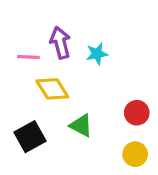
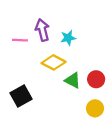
yellow diamond: (52, 89) -> (54, 62), moved, turned -30
green triangle: (81, 125) -> (73, 80), moved

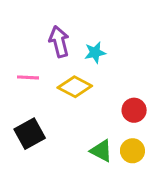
pink line: (20, 40) -> (28, 77), moved
green triangle: (73, 80) -> (101, 151), moved

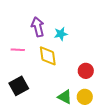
yellow diamond: (75, 87) -> (48, 56), turned 55

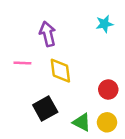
cyan star: (61, 34) -> (104, 24), moved
black square: (19, 86) -> (45, 108), moved

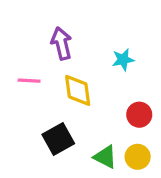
cyan star: (104, 24) -> (123, 60), moved

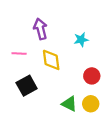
black square: (58, 139) -> (27, 86), moved

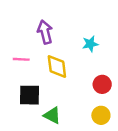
black square: (27, 86) -> (30, 95), turned 30
green triangle: (69, 104) -> (52, 115), moved

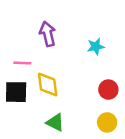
yellow diamond: (57, 67) -> (48, 84), moved
black square: (30, 95) -> (16, 92), moved

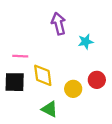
purple arrow: (48, 34) -> (59, 24), moved
yellow circle: (107, 122) -> (73, 89), moved

